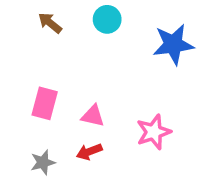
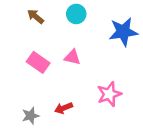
pink rectangle: (45, 103) -> (38, 62), moved, turned -70
pink triangle: (93, 116) -> (72, 57), moved

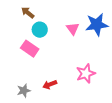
cyan circle: (76, 14) -> (40, 30), moved
pink triangle: (72, 57) -> (73, 29), moved, turned 40

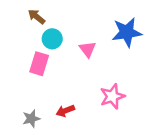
pink triangle: (73, 29) -> (88, 49), moved
pink rectangle: (30, 49) -> (39, 64), turned 72

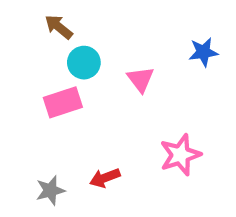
blue star: (127, 32) -> (203, 52), size x0.6
pink rectangle: (39, 64) -> (63, 102), turned 55

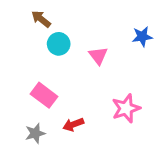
pink rectangle: (63, 102) -> (44, 95), moved, turned 55

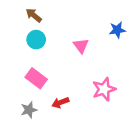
cyan circle: (59, 44) -> (36, 40), moved

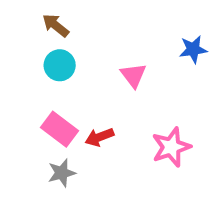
red arrow: (60, 103) -> (99, 137), moved
gray star: (29, 110) -> (62, 173), moved

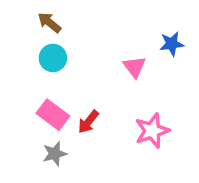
pink triangle: (133, 75) -> (134, 67), moved
red arrow: (99, 137) -> (88, 122), turned -30

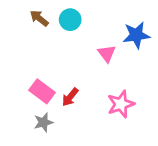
blue star: (172, 44) -> (136, 35), size x1.4
cyan circle: (53, 58) -> (70, 20), moved

